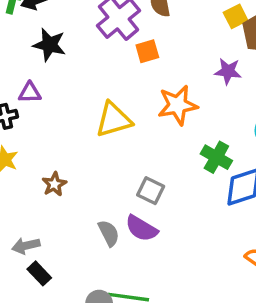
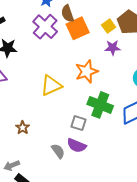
yellow square: (236, 16) -> (109, 26), moved
orange square: (147, 51) -> (78, 28), moved, size x1.6
green cross: (216, 157) -> (100, 105), moved, size x1.4

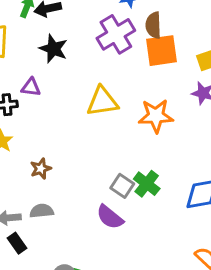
yellow triangle: (51, 85) -> (102, 102), moved
green cross: (100, 105) -> (147, 184), moved, size x0.7
gray semicircle: (58, 151) -> (42, 211), moved, turned -77

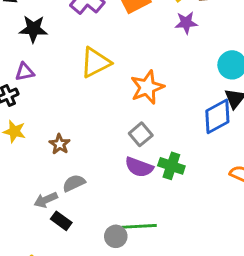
orange star: (156, 116) -> (147, 87), moved
green cross: (147, 184) -> (171, 166), moved
gray square: (122, 186) -> (141, 134), turned 35

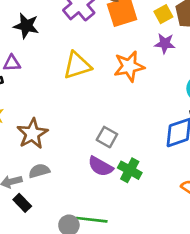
orange star: (147, 87) -> (129, 66), moved
gray square: (141, 134) -> (107, 137), turned -30
brown star: (60, 144) -> (32, 134), size x1.6

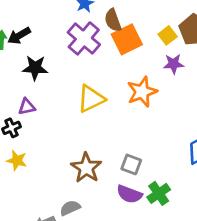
brown star: (32, 134) -> (86, 168), moved
green cross: (130, 170) -> (159, 193), turned 35

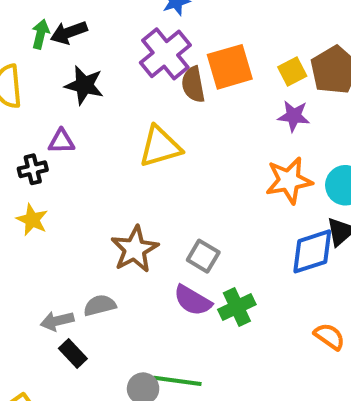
brown semicircle: (113, 20) -> (193, 84), moved
orange star: (142, 92) -> (289, 180), moved

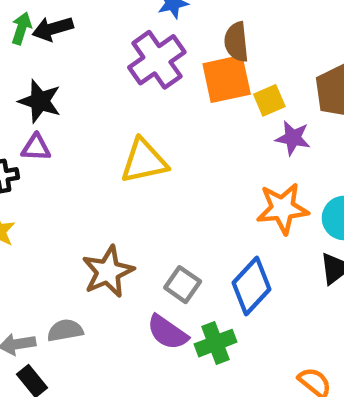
yellow square: (292, 72) -> (269, 100), moved
brown semicircle: (193, 84) -> (236, 42), moved
black star: (84, 85) -> (40, 101), moved
blue diamond: (312, 251) -> (251, 286), moved, turned -33

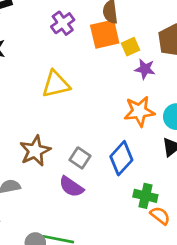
purple cross: (157, 60) -> (63, 23), size x0.7
green cross: (216, 343) -> (145, 196), moved, turned 35

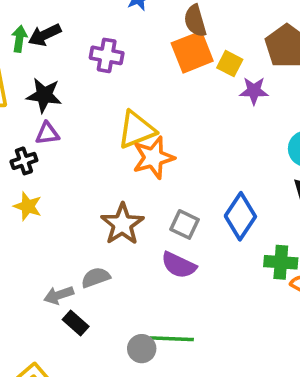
purple cross: (63, 23) -> (107, 55), moved, turned -35
yellow square: (131, 47) -> (230, 64), turned -30
orange star: (139, 111) -> (153, 158), moved

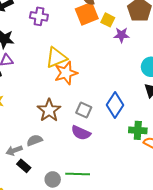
gray circle: (142, 349) -> (53, 179), moved

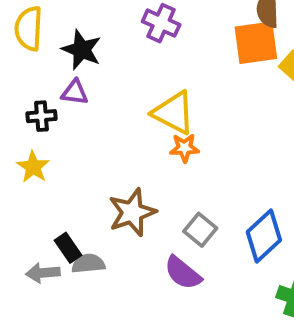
yellow triangle: (56, 58) -> (174, 113), turned 35
orange star: (66, 73) -> (184, 148), size x0.6
black rectangle: (24, 166) -> (68, 248), moved

